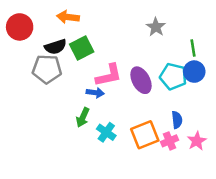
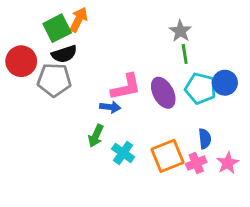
orange arrow: (68, 17) -> (79, 20), turned 110
red circle: (20, 27) -> (21, 61), moved
green square: (82, 48) -> (57, 28), moved
green line: (193, 48) -> (185, 54), moved

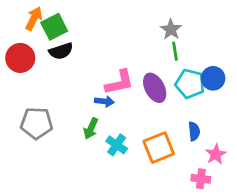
orange arrow: (79, 20) -> (34, 19), moved
gray pentagon: (54, 80) -> (37, 123), moved
pink cross: (196, 163) -> (201, 179), moved, turned 30

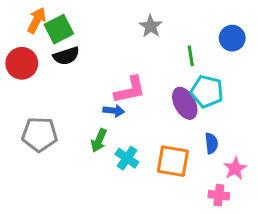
gray star: (171, 29) -> (151, 26), moved
blue circle: (213, 78) -> (232, 38), moved
purple ellipse: (155, 88) -> (185, 103), moved
orange square: (159, 148) -> (173, 161), turned 32

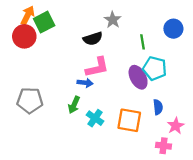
black semicircle: (66, 56) -> (93, 39), moved
red circle: (22, 63) -> (24, 36), moved

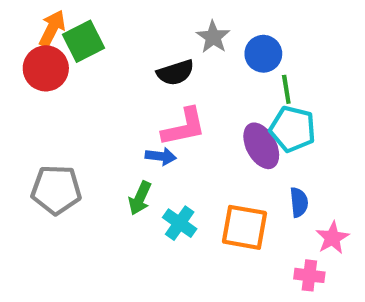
blue circle: (173, 29) -> (263, 54), moved
green line: (142, 42) -> (286, 89), moved

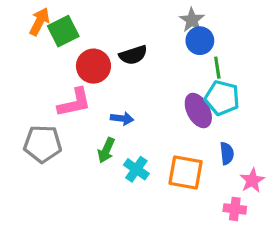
gray star: (213, 37) -> (192, 20), moved
red circle: (46, 68) -> (93, 66), moved
pink L-shape: (184, 127) -> (74, 103), moved

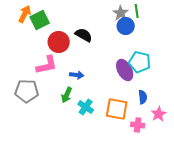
black semicircle: (133, 55) -> (84, 35), turned -132
green line: (217, 68) -> (137, 11), moved
pink cross: (235, 209) -> (138, 125), moved

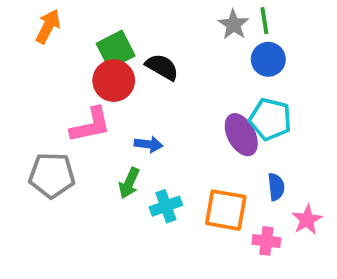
green square: (40, 20) -> (116, 50), moved
blue circle: (126, 26) -> (268, 59), moved
cyan cross: (86, 107) -> (166, 206), turned 35

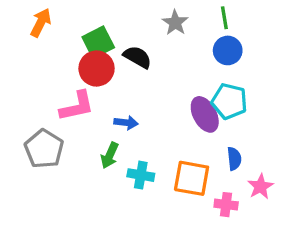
gray star: (234, 25) -> (175, 23), moved
gray pentagon: (52, 175) -> (44, 149), turned 30
cyan cross: (166, 206) -> (141, 175), turned 30

